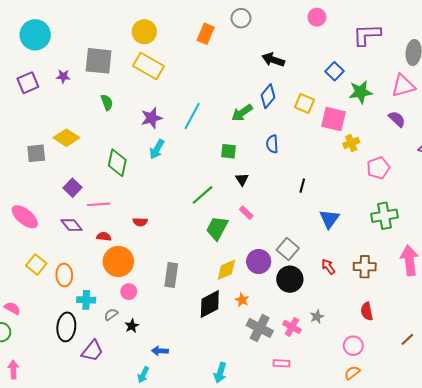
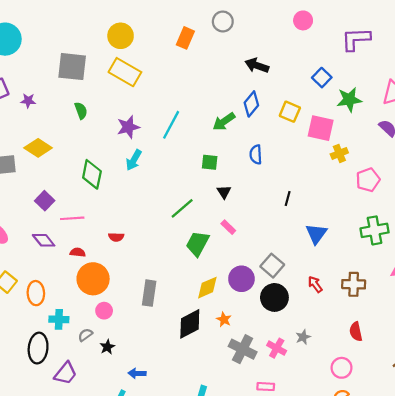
purple star: (63, 76) -> (28, 101), moved

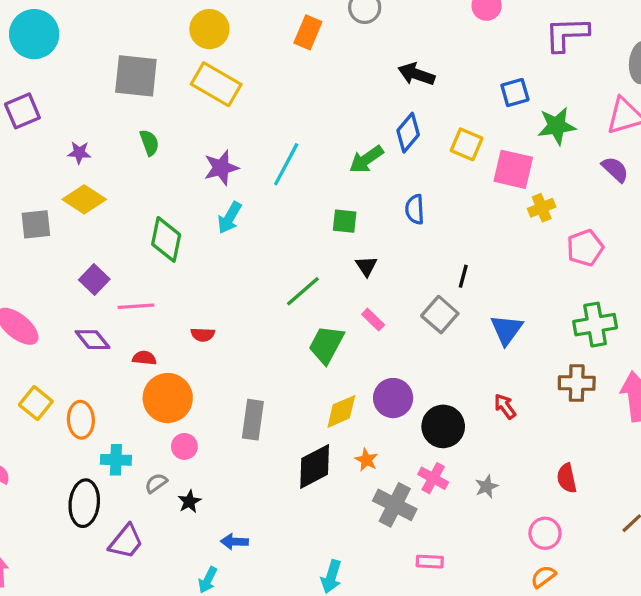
blue square: (322, 78) -> (515, 93), turned 30
purple star: (28, 101) -> (79, 153), moved
gray square: (272, 266) -> (440, 315), moved
brown cross: (354, 284) -> (577, 383), moved
pink cross: (277, 348) -> (433, 478), moved

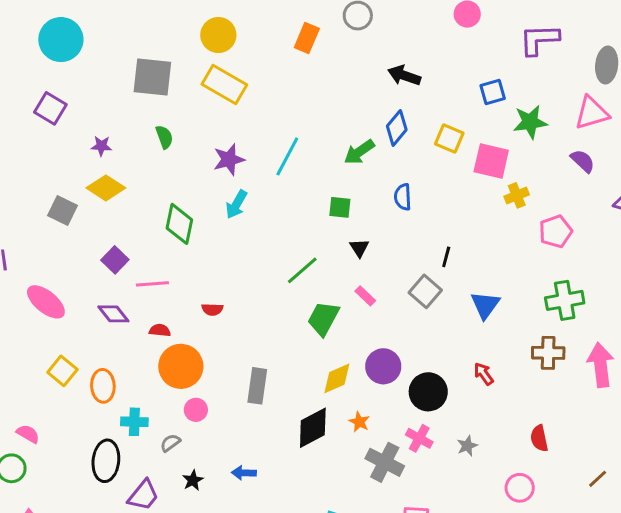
purple square: (22, 111) -> (50, 108), turned -36
gray square: (36, 224) -> (62, 210), turned 32
black star: (189, 502) -> (193, 480), moved
blue arrow: (234, 542) -> (244, 473), moved

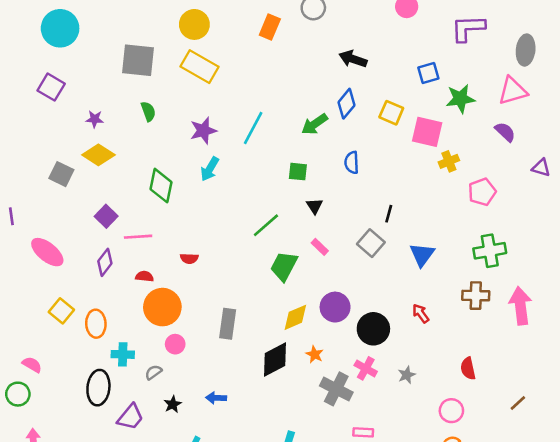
purple diamond: (113, 314) -> (105, 262), turned 76

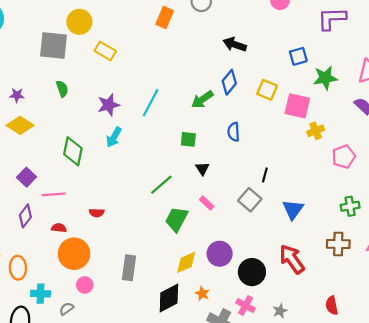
yellow circle: (194, 24) -> (79, 22), moved
yellow rectangle: (199, 67) -> (105, 51), size x0.7
green cross: (490, 251) -> (350, 206), size x0.7
red arrow: (421, 313) -> (292, 259), size x1.8

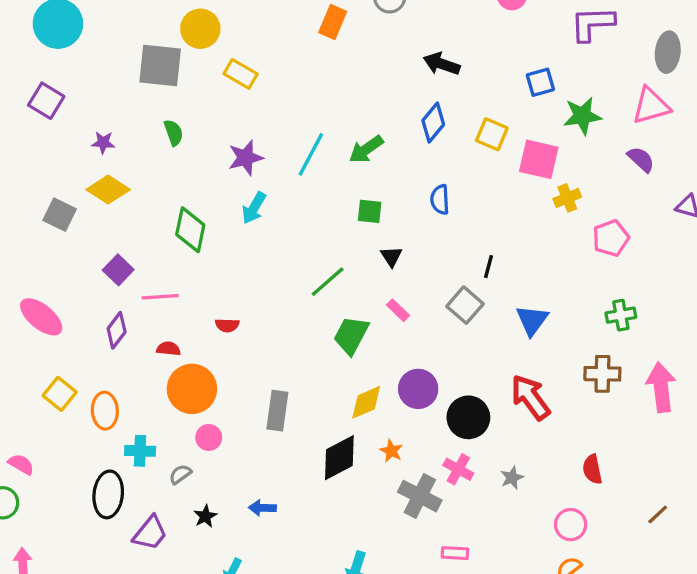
green arrow: (202, 99) -> (366, 149), moved

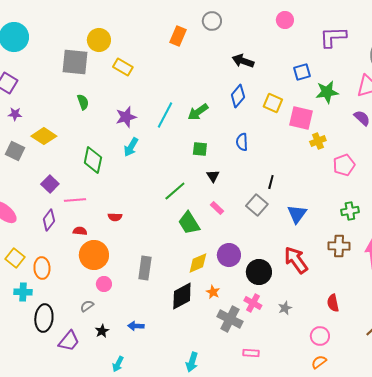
purple star: (103, 143) -> (15, 114), moved
green trapezoid: (351, 335) -> (189, 223), turned -60
cyan cross: (140, 451) -> (23, 292), moved

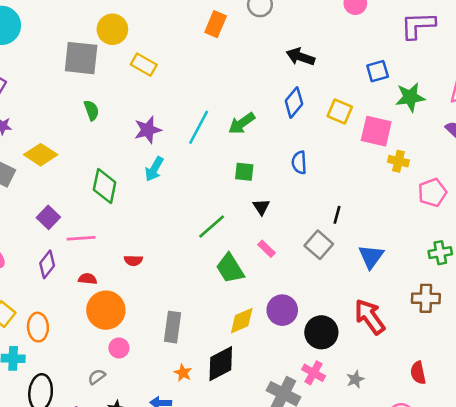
yellow cross: (318, 141) -> (398, 161), turned 35
orange star: (213, 292) -> (183, 373), moved

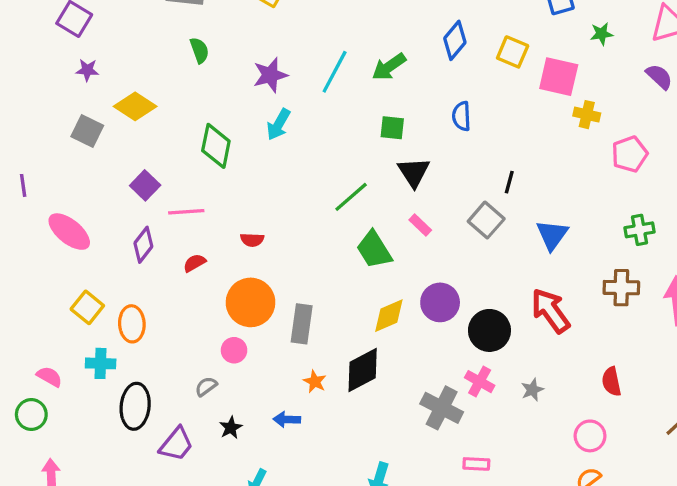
green star: (410, 97) -> (602, 34), size x0.6
black triangle: (261, 207) -> (414, 172), size x1.5
red semicircle: (88, 279) -> (194, 263), turned -36
orange circle: (106, 310) -> (251, 302), moved

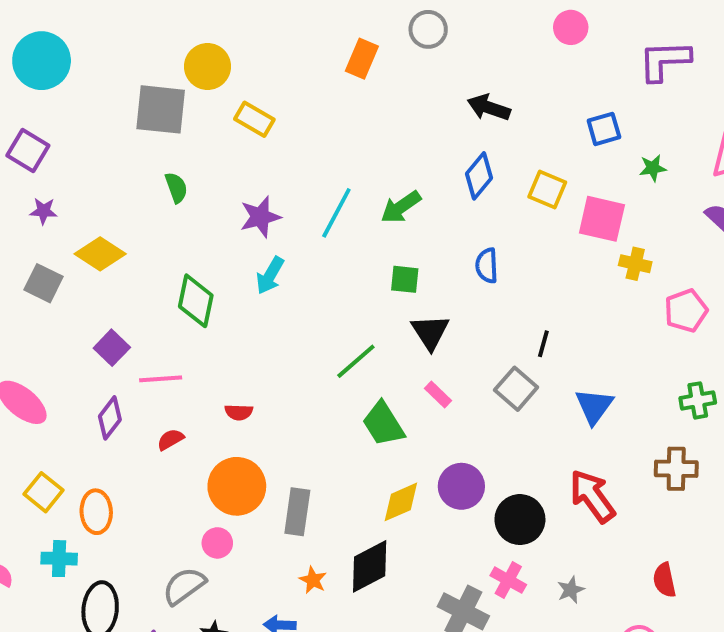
gray semicircle: (206, 386) -> (184, 586), size x1.6

